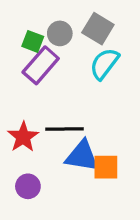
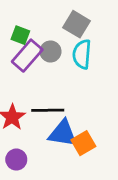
gray circle: (60, 33) -> (50, 51), moved
cyan semicircle: (104, 64) -> (82, 54), turned -32
orange square: (106, 167) -> (83, 143), turned -30

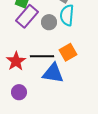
gray circle: (50, 51) -> (49, 22), moved
orange square: (83, 143) -> (68, 52), moved

